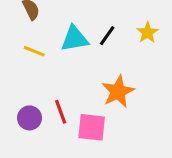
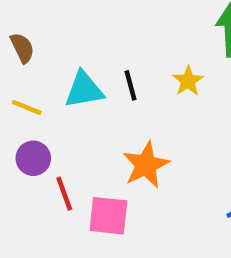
black line: (107, 36) -> (130, 85), turned -50
purple circle: (30, 118) -> (33, 158), moved

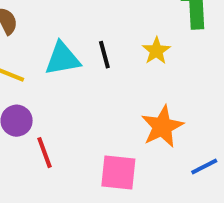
orange star: (146, 165) -> (162, 127), moved
pink square: (108, 216) -> (118, 173), moved

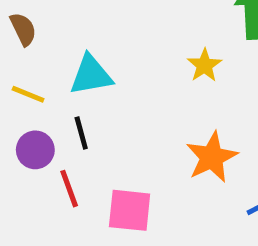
black line: (104, 55) -> (81, 133), moved
pink square: (118, 173) -> (130, 210), moved

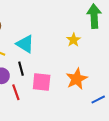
cyan triangle: (91, 75) -> (25, 44), turned 42
pink square: (130, 210) -> (42, 82), moved

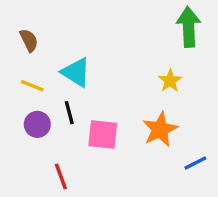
yellow star: (74, 40) -> (170, 81), moved
red line: (16, 92) -> (61, 176), moved

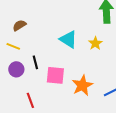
brown semicircle: (29, 40) -> (19, 25), moved, turned -96
cyan triangle: (76, 72) -> (68, 39), moved
orange star: (160, 129) -> (82, 85), moved

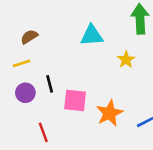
cyan triangle: (68, 39) -> (92, 35), moved, turned -36
yellow line: (13, 46) -> (22, 63), turned -40

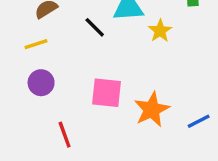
yellow star: (126, 60) -> (160, 31), moved
black line: (50, 84) -> (95, 27), moved, turned -30

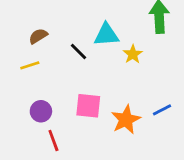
purple circle: (41, 83) -> (41, 111), moved
blue line: (199, 121) -> (162, 110), moved

